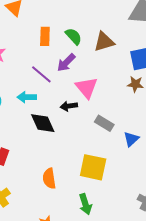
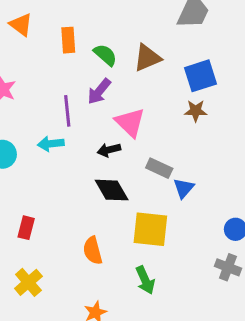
orange rectangle: (45, 36) -> (68, 40), moved
purple line: (41, 74) -> (67, 111), turned 50
black diamond: (43, 123) -> (112, 190), moved
blue triangle: (131, 139) -> (184, 188), moved

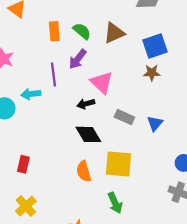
orange rectangle: (68, 40) -> (54, 31), moved
cyan arrow: (51, 144) -> (31, 94), moved
blue triangle: (184, 188) -> (155, 123), moved
orange semicircle: (93, 251) -> (84, 171), moved

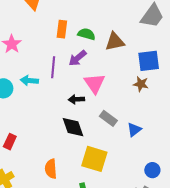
green semicircle: (82, 31) -> (86, 34), turned -36
orange semicircle: (84, 171) -> (51, 169), moved

